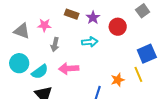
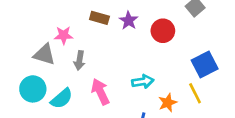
gray triangle: (22, 31) -> (44, 54), moved
cyan arrow: (90, 42) -> (143, 82), moved
pink arrow: (69, 69) -> (100, 92), turned 72

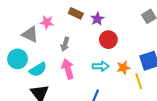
red circle: (163, 31) -> (108, 40), moved
gray arrow: (79, 60) -> (65, 44), moved
orange star: (168, 103) -> (123, 68), moved

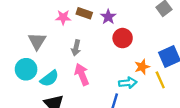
pink star: (47, 22) -> (63, 17), moved
gray triangle: (30, 34) -> (37, 41), turned 42
cyan arrow: (101, 66) -> (128, 83), moved

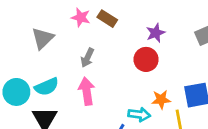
purple star: (108, 17) -> (156, 33), moved
cyan circle: (26, 69) -> (16, 92), moved

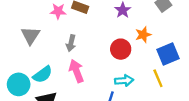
red circle: (146, 59) -> (121, 49), moved
orange star: (161, 100) -> (143, 35), moved

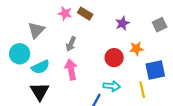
cyan circle: (19, 84) -> (20, 54), moved

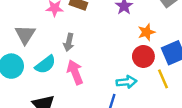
red circle: (114, 58) -> (143, 56), moved
cyan semicircle: (40, 67) -> (45, 65), moved

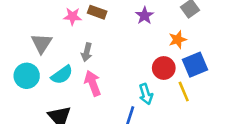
orange star: (146, 32) -> (178, 40), moved
cyan arrow: (127, 82) -> (146, 94), turned 78

